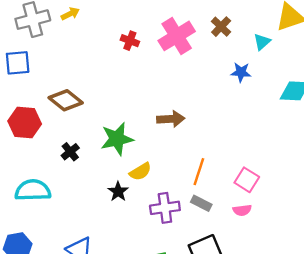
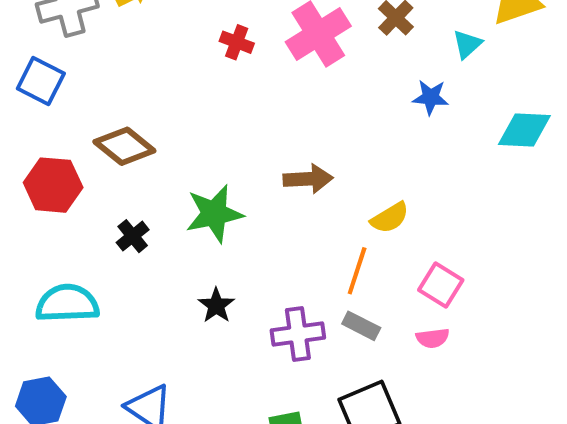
blue square: (18, 63) -> (41, 81), turned 32
yellow semicircle: (140, 172) -> (390, 218), moved

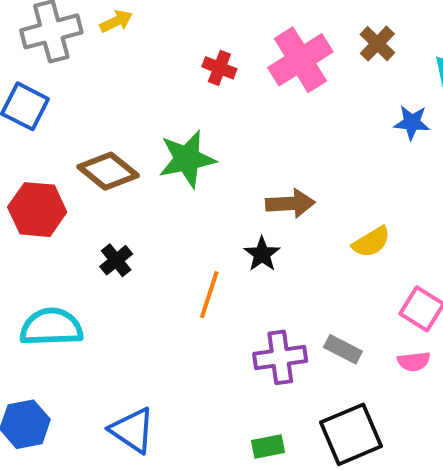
green star: (214, 214) -> (187, 159), moved
orange line: (357, 271) -> (209, 295), moved
black star: (216, 305) -> (262, 254), moved

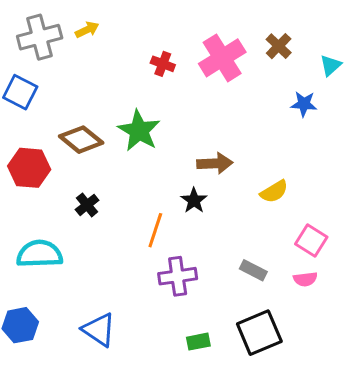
green star: (187, 159) -> (139, 131), turned -30
purple cross: (280, 357) -> (178, 276), moved

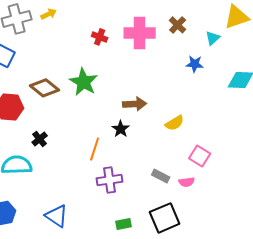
pink cross: (222, 58) -> (140, 33), turned 32
black cross: (87, 205) -> (40, 139), moved
pink semicircle: (305, 279) -> (187, 182), moved

